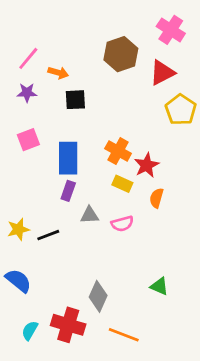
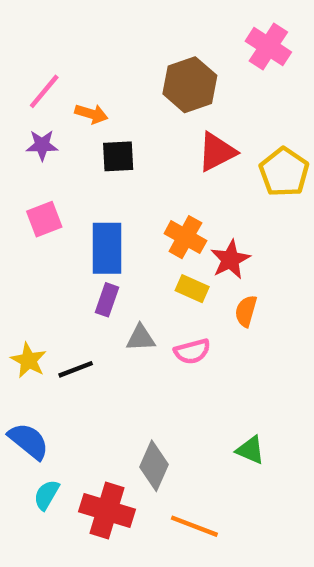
red triangle: (162, 73) -> (217, 152), moved
yellow star: (18, 229) -> (29, 360), turned -30
cyan semicircle: (30, 330) -> (46, 495), moved

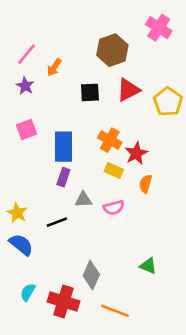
orange arrow: (91, 114) -> (54, 67), turned 108
purple star: (42, 145) -> (25, 86), turned 30
black square: (118, 156) -> (90, 92), moved
black line: (76, 369) -> (57, 222), moved
blue semicircle: (29, 441) -> (21, 245), moved

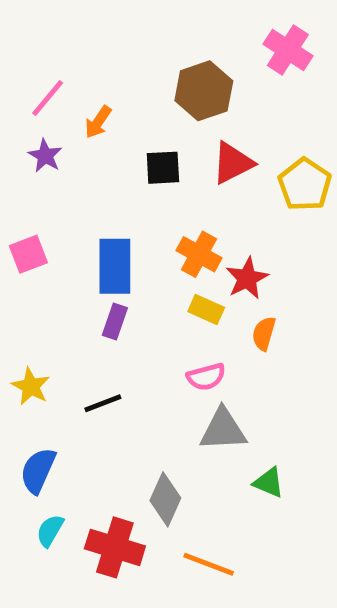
pink square: (26, 130) -> (28, 254), moved
gray triangle: (83, 200) -> (223, 430), moved, size x1.5
blue semicircle: (21, 245) -> (38, 471), moved, turned -105

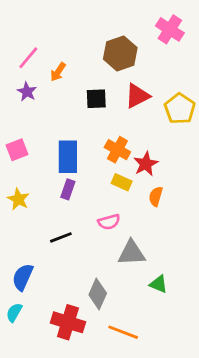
pink semicircle: (206, 377) -> (109, 222), moved
yellow star: (31, 386) -> (18, 199), moved
cyan semicircle: (50, 531) -> (14, 312), moved

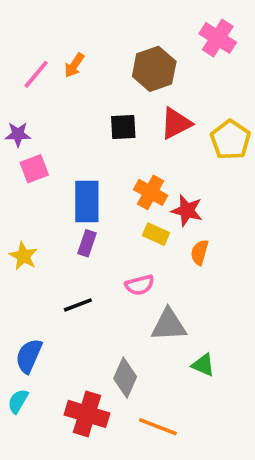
orange arrow: (58, 72) -> (74, 65), moved
purple star: (27, 92) -> (18, 134), moved, turned -30
pink square: (17, 150) -> (34, 169), moved
red star: (146, 164) -> (187, 211), turned -30

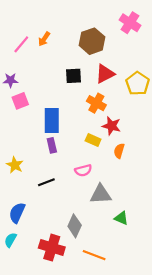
orange cross: (151, 192) -> (96, 103), moved
purple rectangle: (87, 243) -> (52, 145), turned -32
yellow star: (23, 256) -> (15, 165), moved

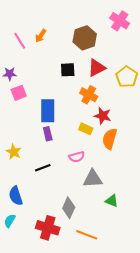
pink line: (21, 44) -> (20, 41), turned -72
orange semicircle: (119, 151) -> (110, 139), size x1.5
blue semicircle: (17, 213) -> (16, 196), turned -42

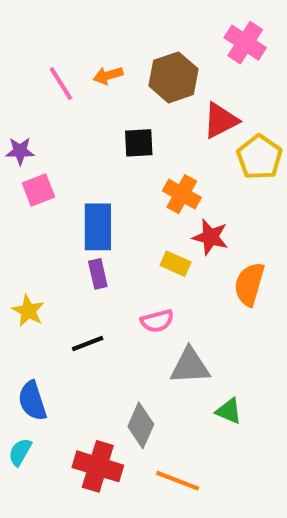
orange arrow: (41, 36) -> (108, 75), moved, turned 40
pink line: (20, 41) -> (61, 84), moved
red triangle: (97, 68) -> (221, 120), moved
orange semicircle: (110, 139) -> (249, 284), moved

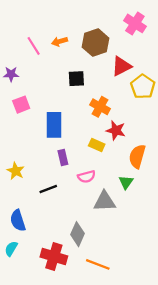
purple star: (20, 151) -> (11, 74), moved
purple rectangle: (98, 274) -> (63, 157), moved
green triangle: (229, 411) -> (126, 182), moved, turned 42

